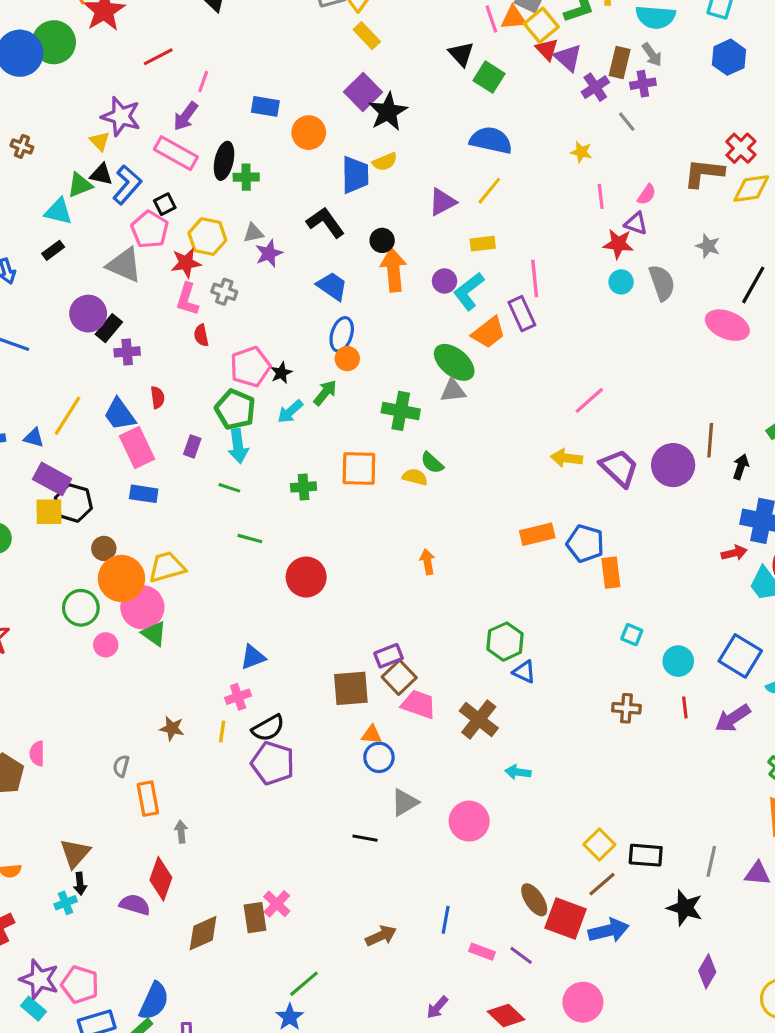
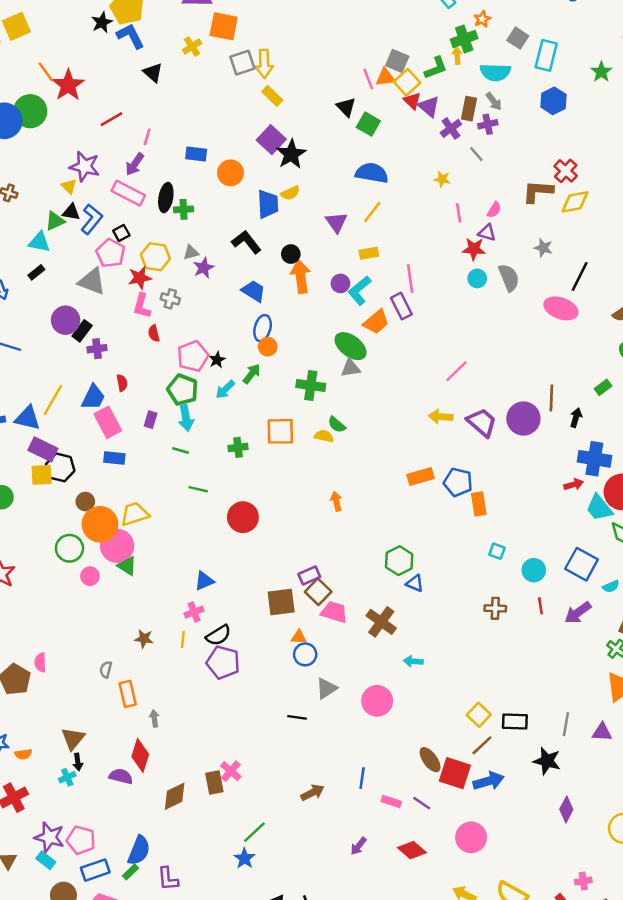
purple triangle: (442, 202) -> (336, 222), turned -35
blue trapezoid: (120, 414) -> (93, 397), turned -116
blue triangle: (34, 438) -> (28, 418), size x1.6

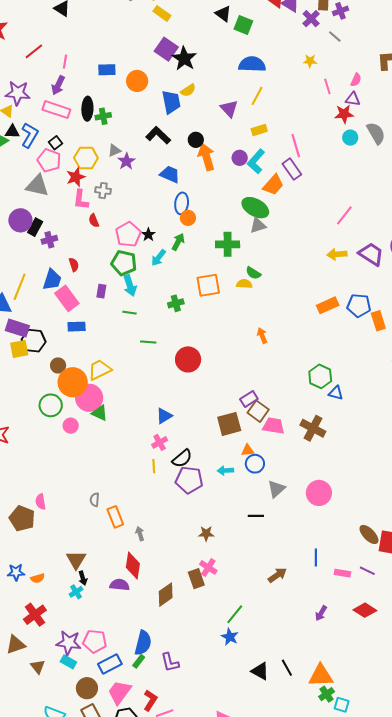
brown star: (144, 639) -> (206, 534), moved
cyan arrow: (413, 661) -> (225, 470), moved

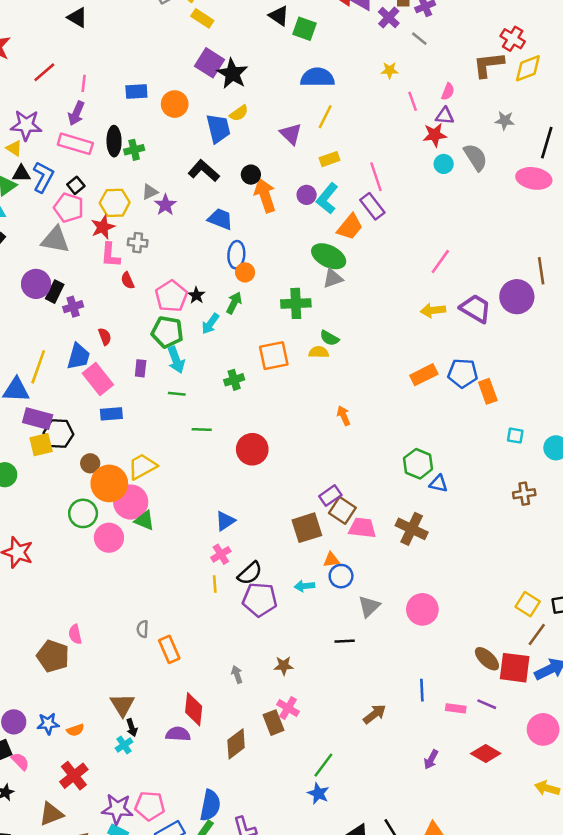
pink circle: (71, 426) -> (109, 538), size x1.5
gray arrow: (140, 534) -> (237, 674), moved

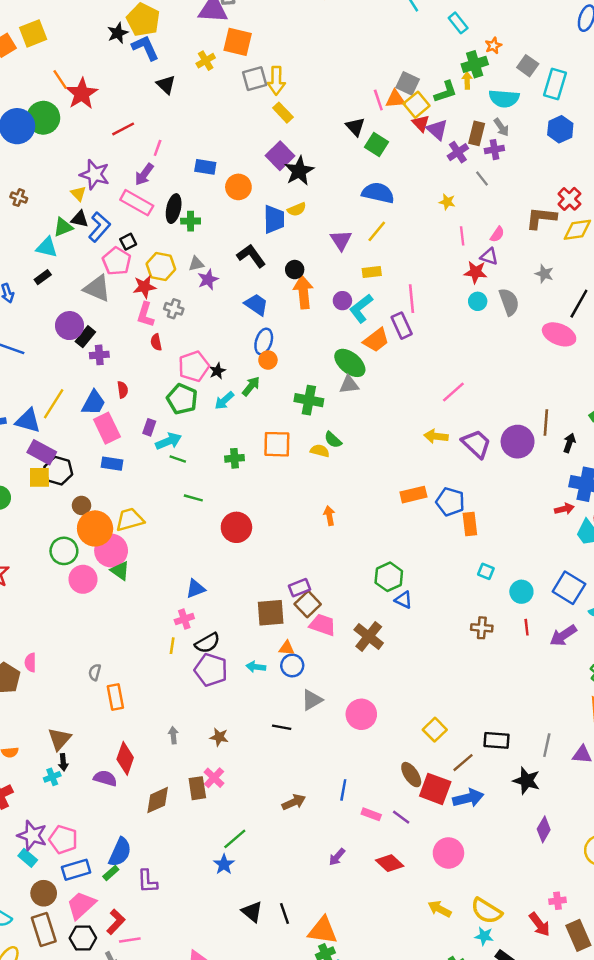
cyan arrow: (176, 360) -> (169, 441), moved, turned -105
yellow square: (528, 604) -> (435, 730), moved

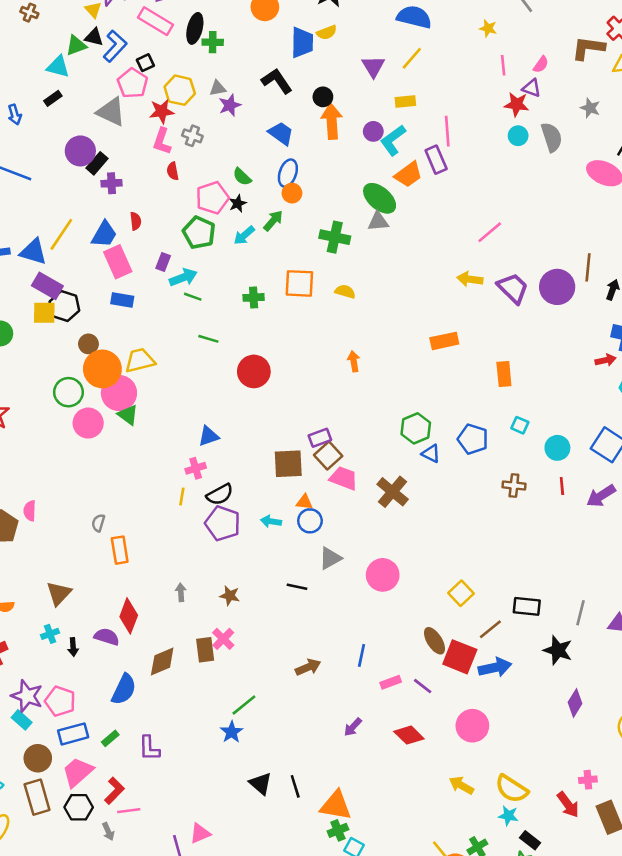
green semicircle: (333, 440) -> (242, 177), moved
blue pentagon: (450, 502) -> (473, 439), moved
black arrow: (63, 762) -> (73, 647), moved
pink rectangle: (371, 814) -> (391, 682), turned -42
blue semicircle: (120, 852) -> (124, 689), moved

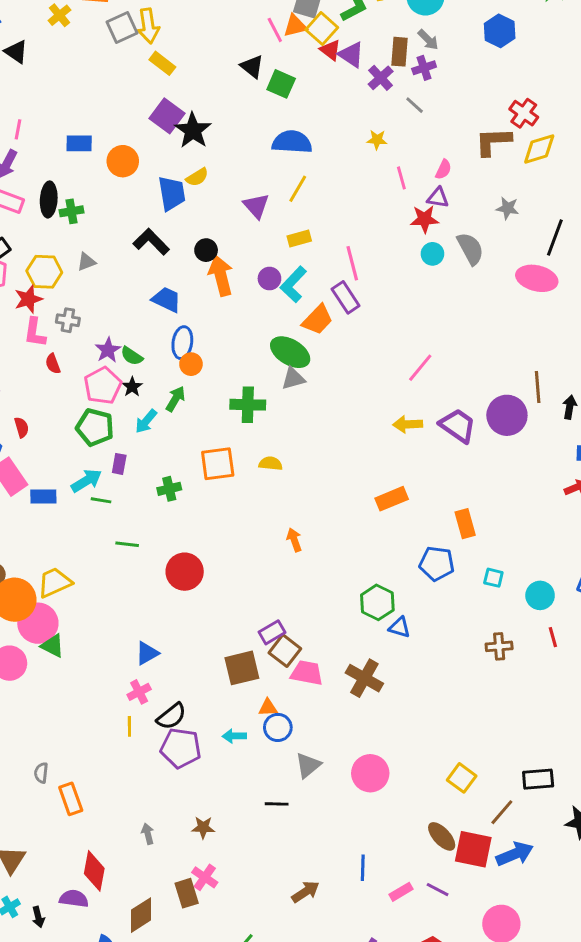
purple star: (230, 105) -> (108, 350), moved
purple rectangle: (163, 262) -> (119, 464), moved
blue rectangle: (122, 300) -> (43, 497), moved
blue pentagon: (473, 439) -> (437, 564), moved

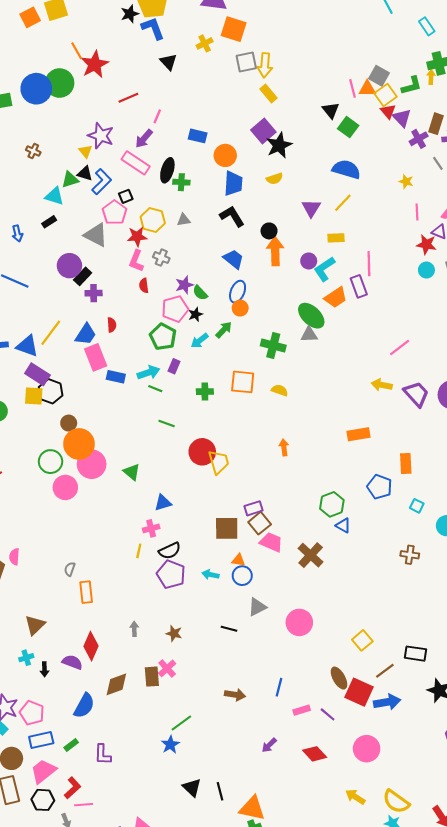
blue trapezoid: (172, 193) -> (233, 183), moved
yellow trapezoid: (55, 582) -> (219, 462), moved, turned 85
green triangle: (53, 646) -> (132, 472), moved
brown arrow: (306, 892) -> (235, 695), turned 30

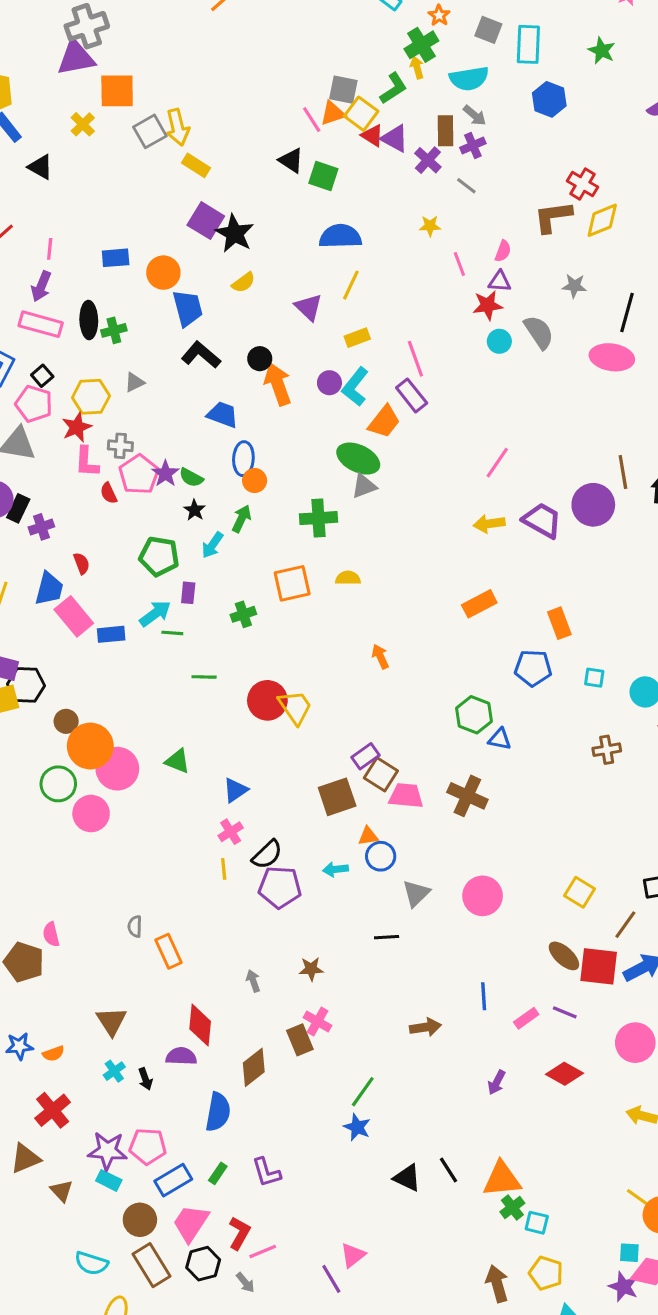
pink pentagon: (175, 309) -> (139, 474), moved

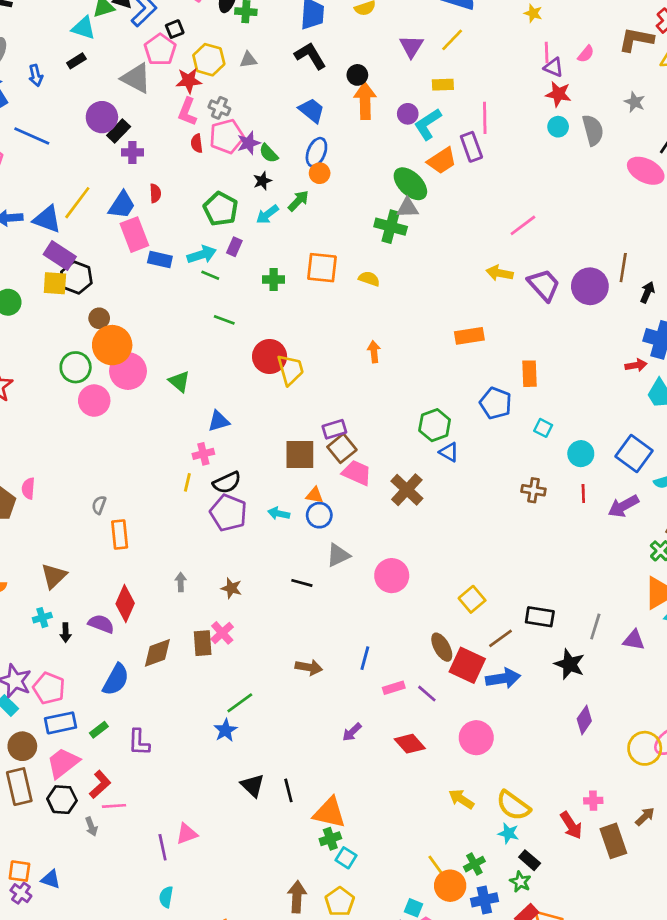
purple triangle: (500, 281) -> (554, 67), moved
green cross: (318, 518) -> (391, 227), moved

